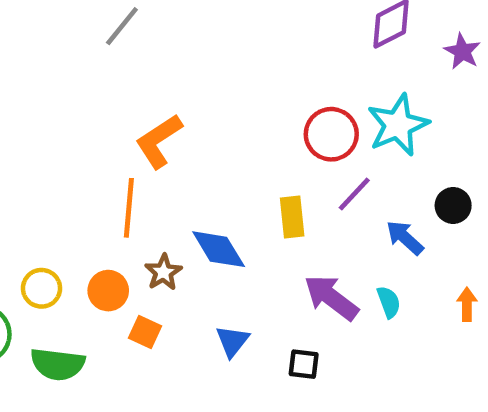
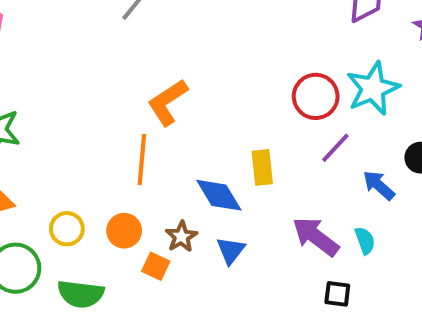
yellow rectangle: (292, 217) -> (262, 167), moved
brown star: (163, 272) -> (181, 237), moved
blue triangle: (232, 341) -> (231, 250), moved
black square: (304, 364) -> (337, 294), moved

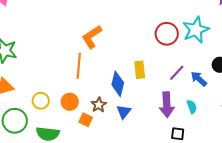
purple line: (335, 148) -> (177, 73), moved
blue diamond: (219, 195) -> (118, 84), turned 45
purple arrow: (316, 237) -> (167, 105), turned -130

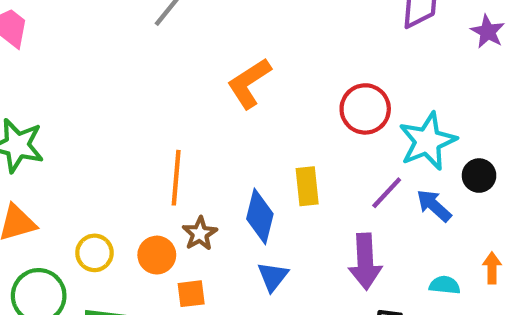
cyan star: (196, 30) -> (427, 141), moved
orange L-shape: (92, 37) -> (249, 83), moved
brown star: (99, 105) -> (200, 234), moved
cyan semicircle: (192, 107) -> (445, 285), moved, turned -64
orange square: (86, 120) -> (191, 294), turned -32

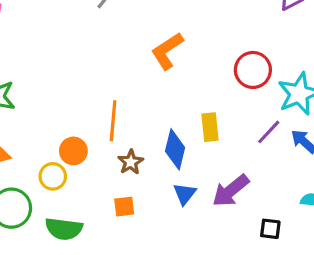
orange circle: (157, 255) -> (73, 151), moved
purple arrow: (365, 261) -> (231, 191), moved, turned 54

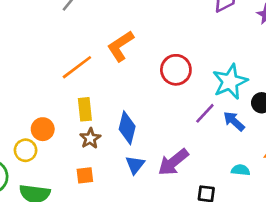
red circle: (253, 70) -> (176, 70), moved
orange line: (113, 121) -> (77, 67), moved, turned 48
yellow rectangle: (210, 127) -> (85, 109), moved

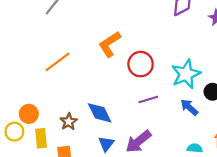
orange L-shape: (121, 46) -> (110, 44), moved
yellow rectangle: (85, 109) -> (41, 138), moved
purple line: (205, 113) -> (148, 99), moved, turned 30
blue diamond: (127, 128) -> (100, 113), turned -40

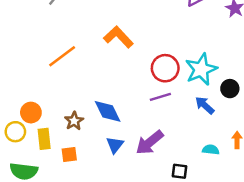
orange L-shape: (110, 44) -> (118, 37), turned 80
red circle: (141, 64) -> (165, 68), moved

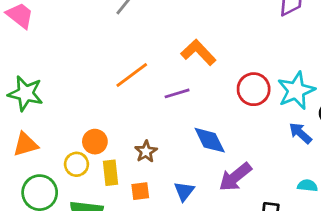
purple line: (160, 97) -> (177, 93), moved
blue diamond: (108, 111) -> (210, 140), moved
blue triangle: (115, 145) -> (184, 191), moved

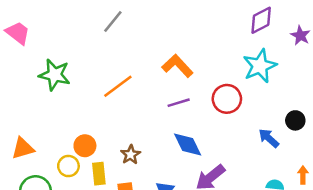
cyan star: (296, 91) -> (260, 66), moved
green star: (25, 93) -> (54, 75), moved
purple line: (177, 93) -> (179, 103), moved

